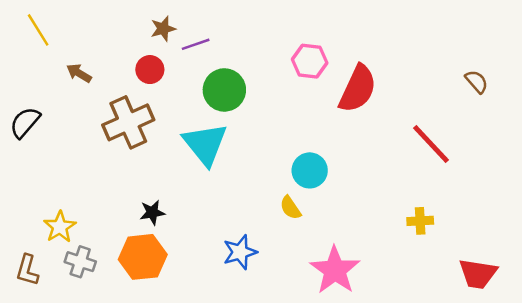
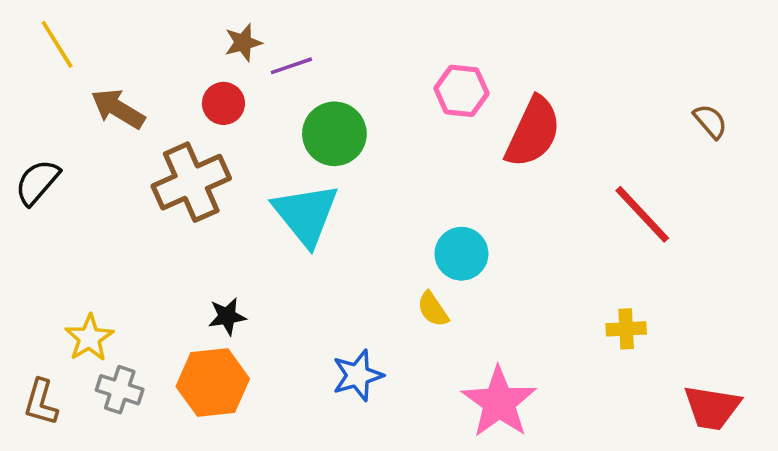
brown arrow: (79, 73) -> (118, 109), size x1.4

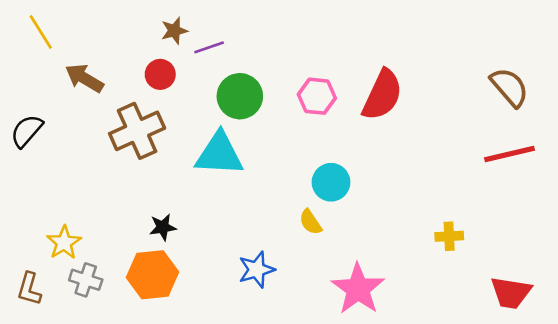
pink hexagon: (461, 91) -> (317, 96), moved
brown semicircle: (710, 121) -> (510, 87), size x1.6
cyan triangle: (306, 214) -> (219, 154), turned -48
red line: (642, 214) -> (510, 154), moved, turned -60

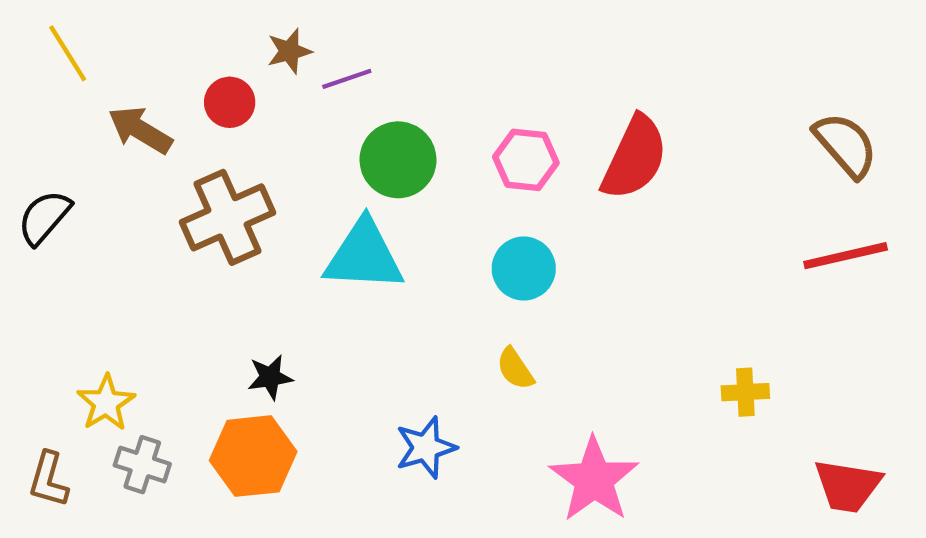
red circle: (160, 74) -> (230, 102), moved
cyan circle: (331, 182) -> (524, 269), moved

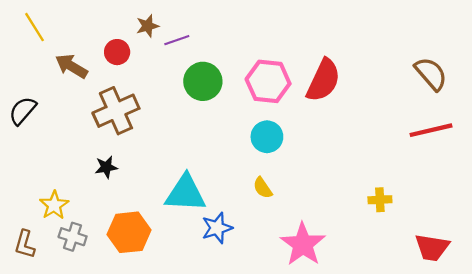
pink hexagon: (526, 160) -> (268, 81), size x1.4
cyan triangle: (364, 256) -> (185, 193), moved
black star: (270, 377) -> (106, 167), moved

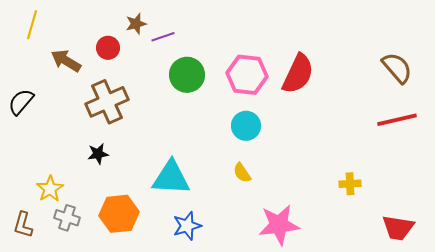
yellow line: (35, 27) -> (32, 25), turned 48
blue star: (217, 228) -> (187, 226), moved
pink star: (303, 244) -> (279, 225), turned 30

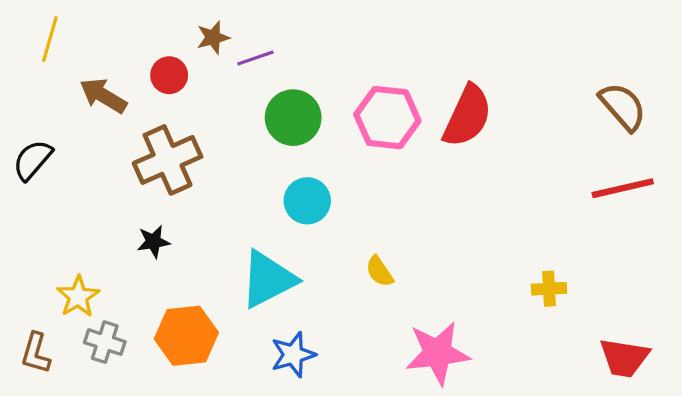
cyan circle: (246, 126) -> (307, 201), moved
cyan triangle: (171, 178) -> (268, 279), turned -30

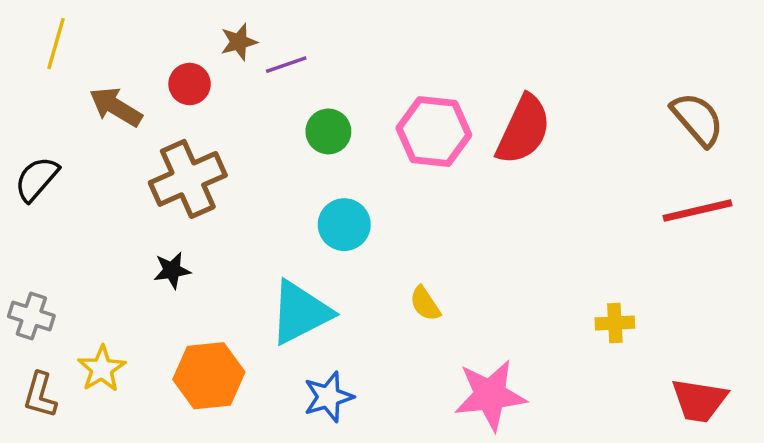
green circle: (293, 118) -> (328, 131), size x0.7
yellow star: (78, 297) -> (102, 369), moved
gray cross: (105, 342) -> (31, 316), moved

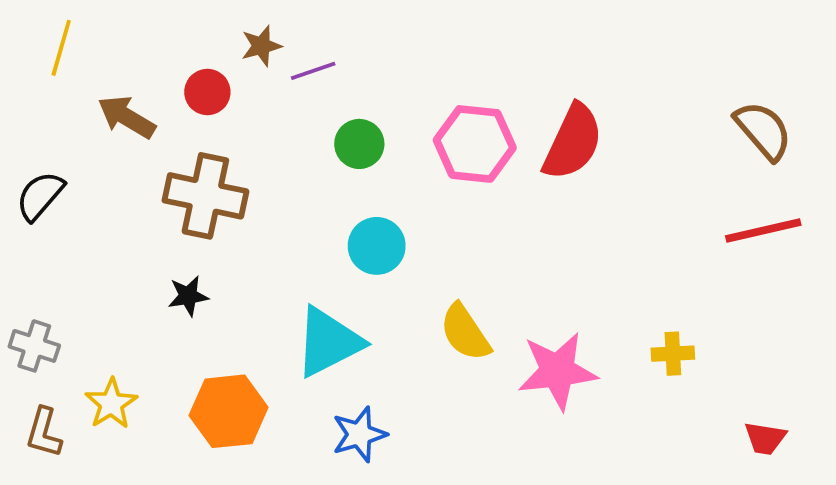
brown cross: (188, 179) -> (205, 196), turned 36
yellow semicircle: (425, 304) -> (465, 332), size x1.5
pink star: (490, 395) -> (557, 371), moved
red trapezoid: (699, 400) -> (765, 438), size x0.7

